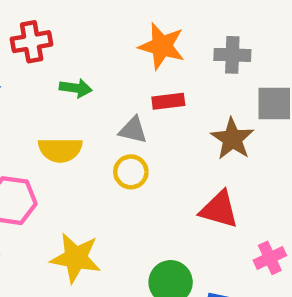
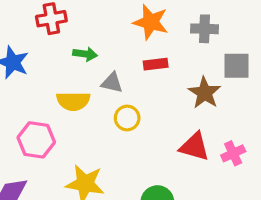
gray triangle: (133, 130) -> (112, 83), moved
pink cross: (270, 258) -> (233, 153), moved

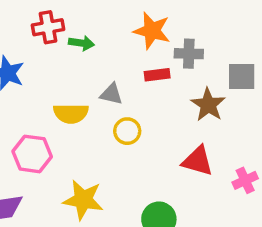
gray cross: (205, 29) -> (189, 54), moved
green arrow: (85, 54) -> (81, 43), moved
pink cross: (233, 153) -> (245, 180), moved

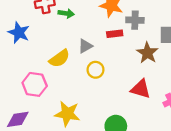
gray triangle: (111, 94) -> (85, 46), turned -42
yellow semicircle: (71, 113) -> (59, 58), turned -35

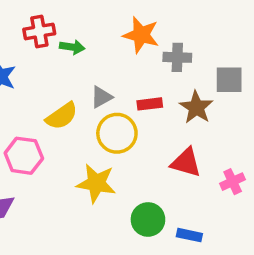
red rectangle: (115, 34) -> (150, 104), moved
yellow circle: (95, 70) -> (117, 133), size x1.5
yellow star: (67, 114) -> (96, 183), moved

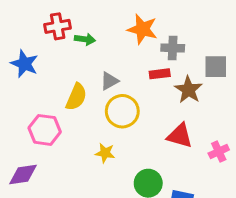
red rectangle: (150, 104) -> (160, 74), moved
yellow semicircle: (62, 116) -> (76, 97), turned -32
yellow star: (96, 183) -> (105, 153), size x0.6

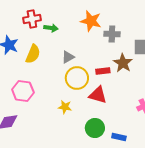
red rectangle: (160, 74) -> (103, 71), moved
yellow semicircle: (76, 97) -> (33, 54), moved
red triangle: (180, 136) -> (98, 95), moved

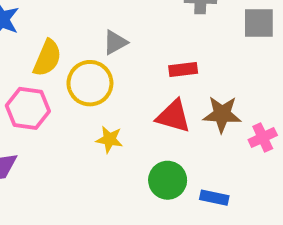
yellow semicircle: (33, 54) -> (47, 58), moved
brown star: (123, 63) -> (222, 114), moved, turned -30
yellow circle: (77, 78) -> (90, 83), moved

